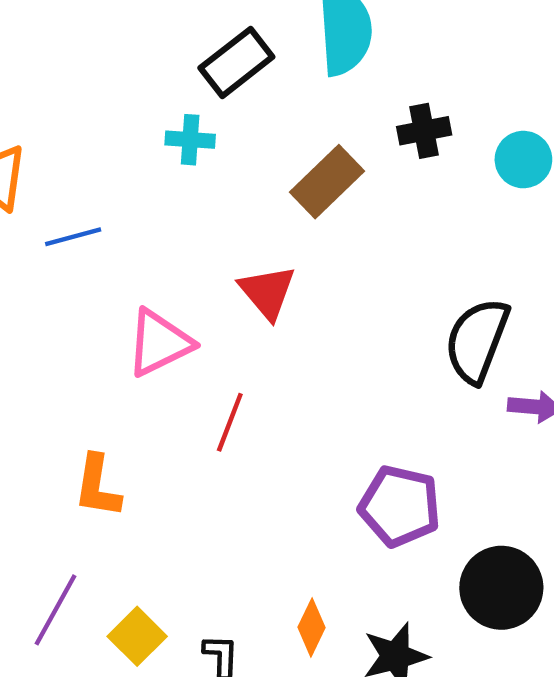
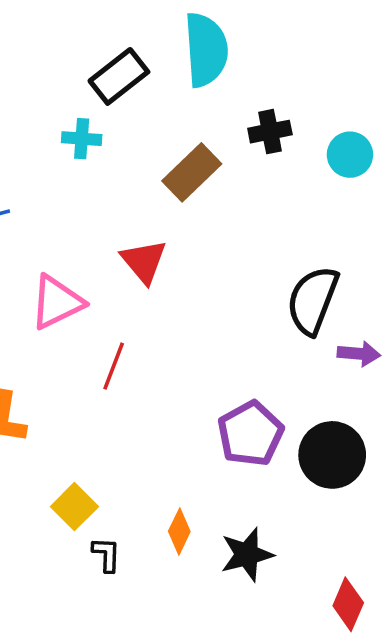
purple pentagon: (400, 506) -> (250, 434), turned 30
black circle: (501, 588) -> (332, 455), moved
yellow square: (137, 636) -> (74, 507), moved

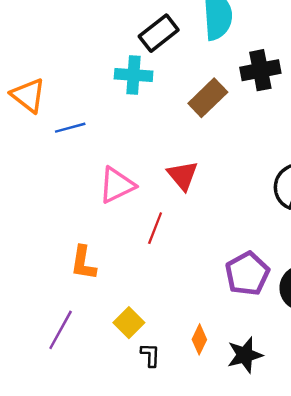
black cross: (270, 132) -> (260, 70), size x1.4
cyan cross: (82, 139) -> (134, 75), size x1.4
red triangle: (144, 261) -> (183, 176), moved

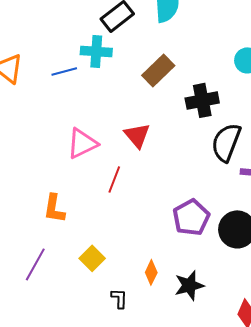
black cross: (260, 70) -> (202, 100), moved
blue line: (70, 128) -> (64, 71), moved
black L-shape: (150, 355) -> (119, 298), moved

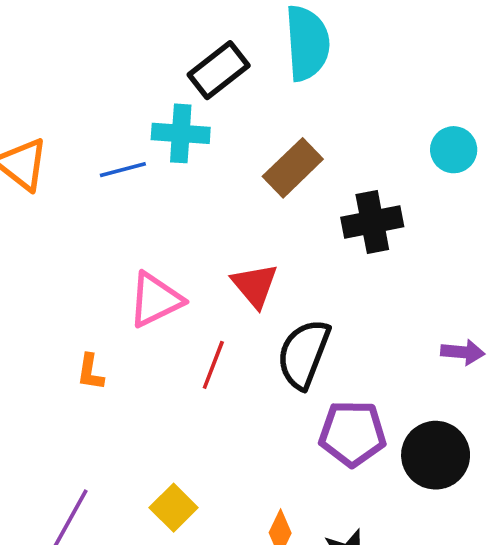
black semicircle: (226, 142) -> (304, 354), moved
orange L-shape: (54, 208) -> (90, 372), moved, size x0.7
purple pentagon: (191, 217) -> (352, 433), turned 30

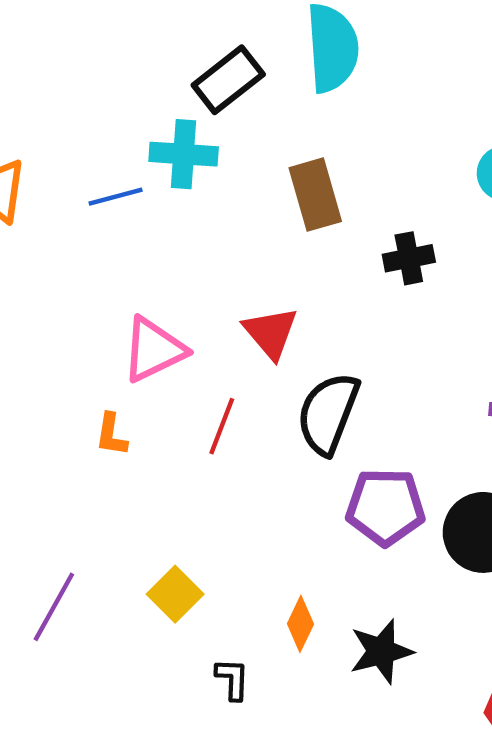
brown rectangle: (293, 168) -> (315, 195), turned -62
black cross: (372, 222) -> (409, 258), size x0.7
orange L-shape: (90, 372) -> (111, 435), moved

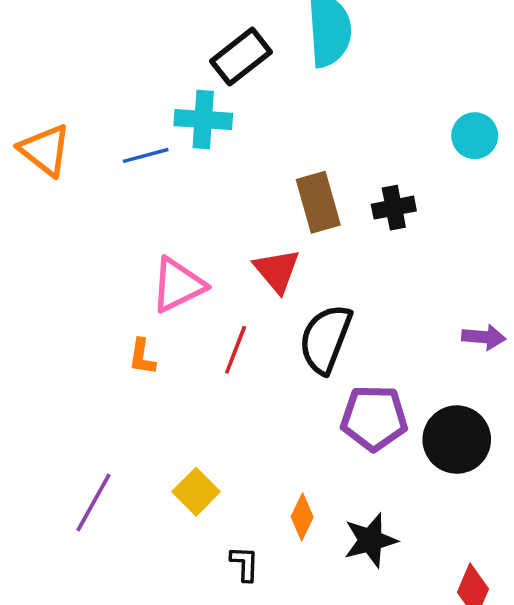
brown rectangle: (315, 195) -> (318, 202), moved

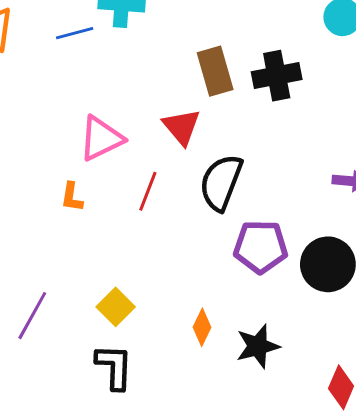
black cross: (394, 208) -> (277, 76), size x1.4
black L-shape: (245, 564) -> (114, 367), moved, size x1.6

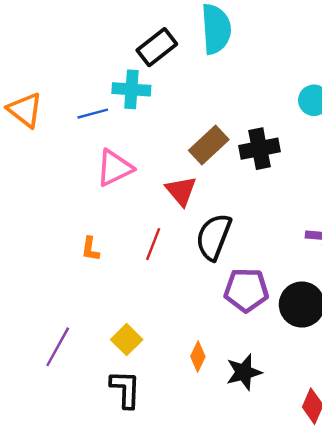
brown rectangle: (215, 71) -> (209, 145), turned 63
pink triangle: (101, 138) -> (115, 168), moved

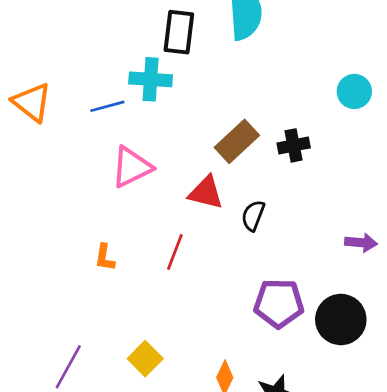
black rectangle: (157, 47) -> (179, 32), turned -45
black cross: (260, 149) -> (294, 145), size x0.7
red triangle: (181, 191) -> (206, 193), turned -36
black semicircle: (214, 237) -> (253, 216), moved, size x0.6

